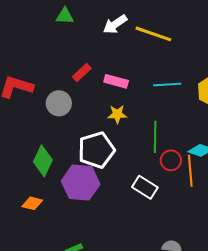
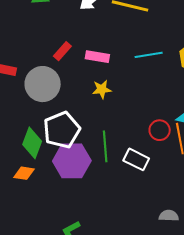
gray circle: (59, 103) -> (43, 84), size x1.4
green line: (155, 137) -> (105, 146), moved
white pentagon: (96, 150) -> (62, 130), moved
orange diamond: (32, 203) -> (24, 173), moved

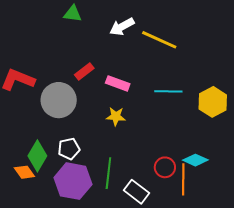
white pentagon: (62, 130) -> (69, 149), size x0.6
orange diamond: (24, 173) -> (24, 172), moved, turned 35

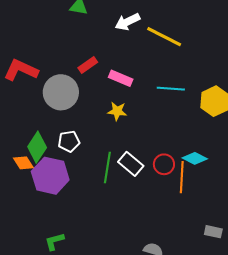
purple hexagon: (73, 181) -> (50, 176), moved
white rectangle: (136, 192) -> (131, 164), moved

